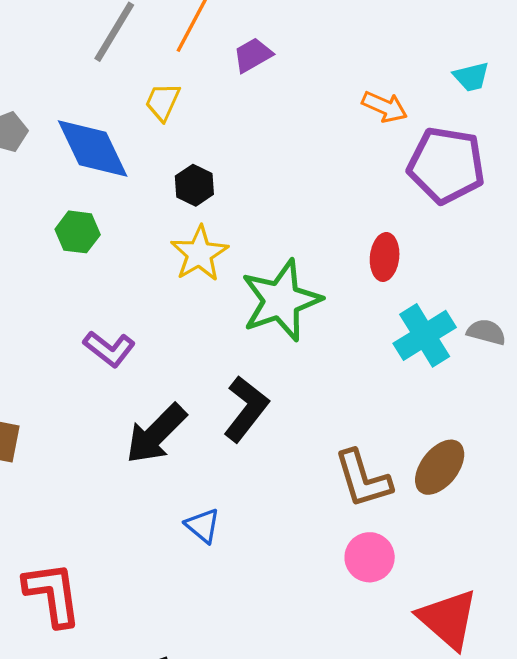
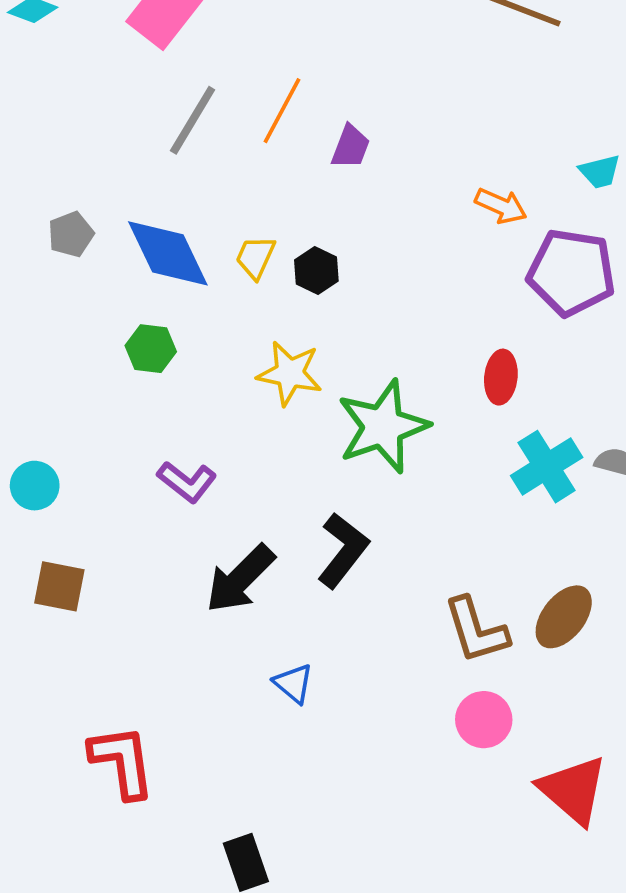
purple trapezoid: (253, 55) -> (351, 147), turned 141
yellow trapezoid: (163, 102) -> (255, 257), moved
black hexagon: (194, 185) -> (316, 271), moved
yellow star: (199, 254) -> (290, 373), turned -30

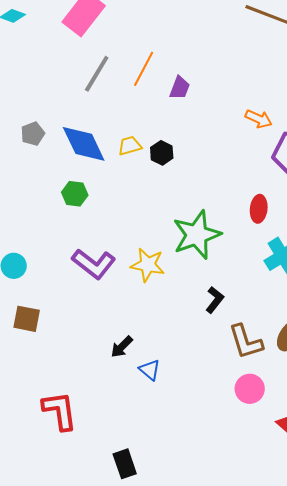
yellow trapezoid: (255, 257) -> (130, 146), turned 50
yellow star: (290, 373) -> (148, 265), moved
purple L-shape: (187, 482) -> (94, 264), size x1.4
black L-shape: (343, 550) -> (215, 300), moved, size x0.7
black arrow: (240, 579) -> (122, 347), moved, size x0.6

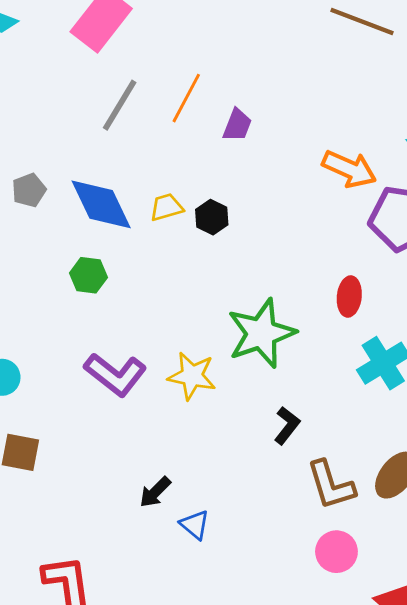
orange arrow: (259, 119) -> (349, 169), size x1.4

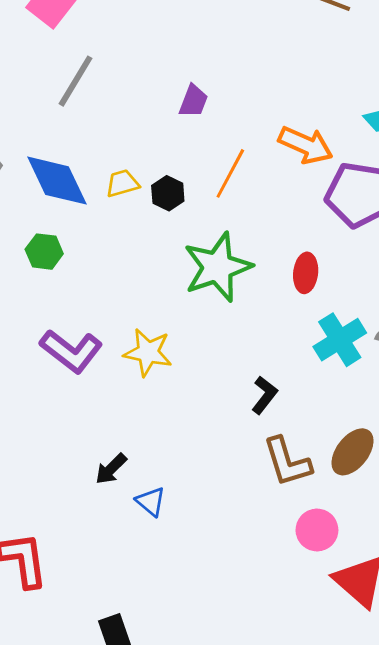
orange line: (186, 98) -> (230, 173), moved
green star: (261, 333) -> (218, 267), moved
black L-shape: (287, 425) -> (264, 395), moved
pink circle: (336, 552) -> (317, 530), moved

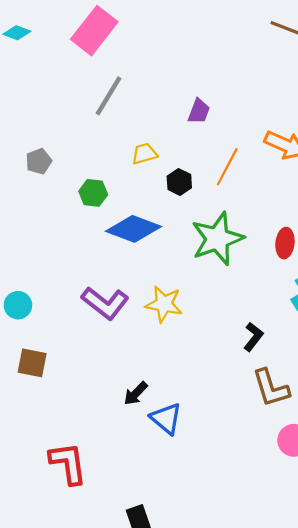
blue diamond: (57, 181) -> (133, 229), moved, turned -44
yellow trapezoid: (122, 183) -> (144, 154), moved
green hexagon: (44, 252) -> (93, 193), moved
blue triangle: (151, 502) -> (166, 419), size x1.4

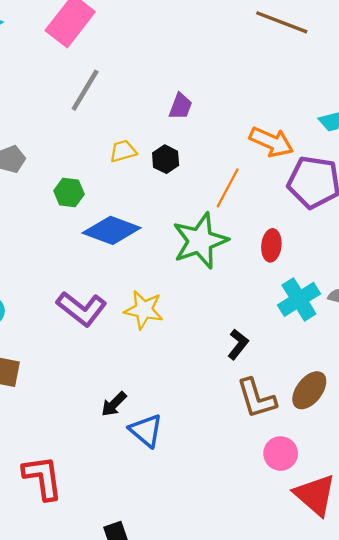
orange line: (227, 167) -> (228, 188), moved
black hexagon: (179, 182) -> (166, 159), moved

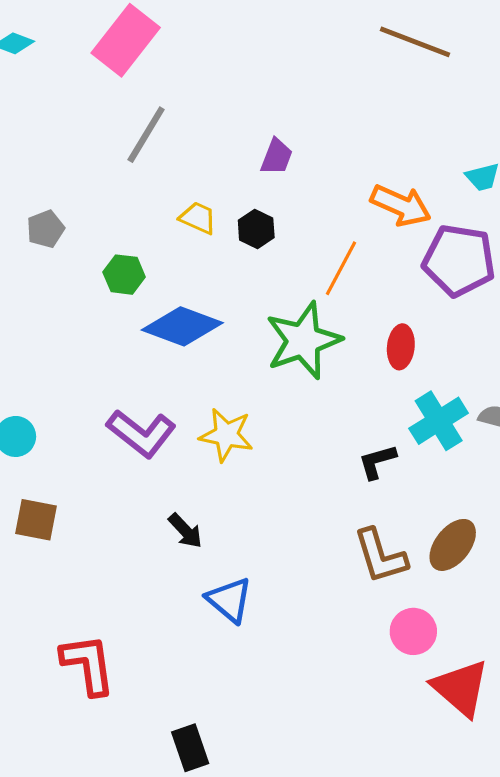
yellow trapezoid: (123, 151) -> (198, 218), turned 40
black L-shape: (238, 344) -> (377, 462), moved, turned -144
black arrow: (114, 404) -> (185, 531), moved, turned -88

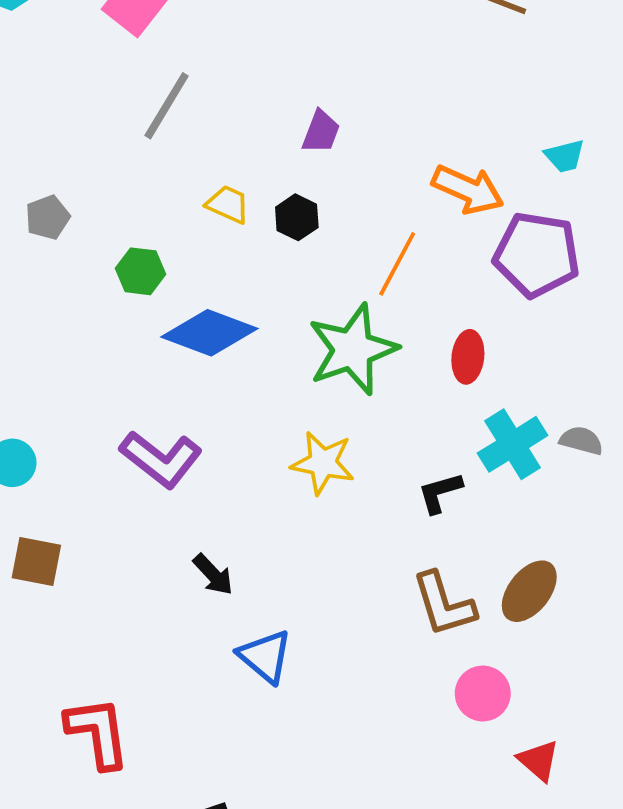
yellow star: (226, 435) -> (323, 463), moved
red triangle: (461, 688) -> (539, 760), size x0.6

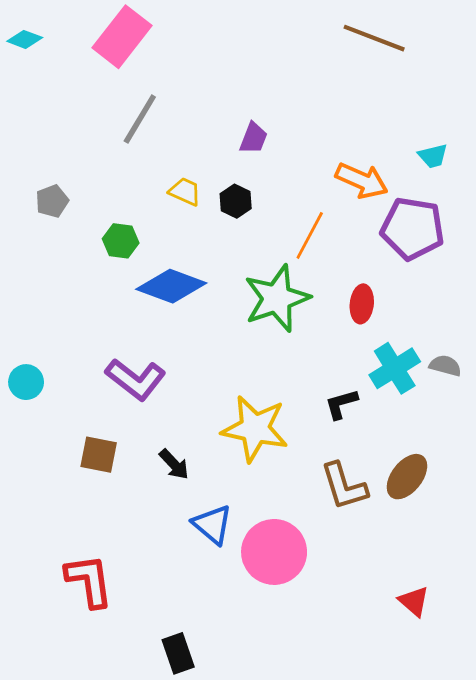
yellow star: (323, 463) -> (255, 429), moved, size x1.4
brown square: (36, 561) -> (99, 455), moved
pink circle: (483, 693) -> (274, 552), moved, size x1.6

